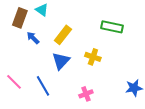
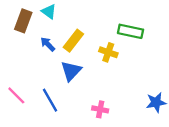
blue arrow: (33, 38) -> (48, 44), moved
yellow cross: (93, 57) -> (108, 52), moved
pink cross: (86, 94) -> (100, 109), turned 32

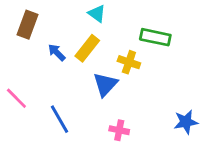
cyan triangle: (49, 12) -> (97, 14), moved
blue triangle: (71, 71) -> (105, 84), moved
pink line: (16, 95) -> (16, 98), moved

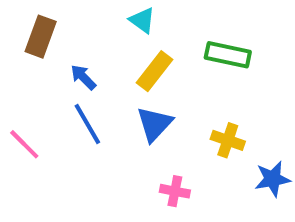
yellow rectangle: (87, 48) -> (155, 71), moved
yellow cross: (129, 62) -> (228, 140), moved
blue line: (59, 119) -> (87, 124), moved

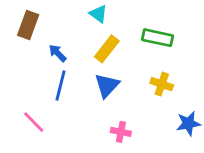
blue line: (87, 124) -> (60, 85), turned 44
yellow cross: (228, 140) -> (162, 84), moved
pink line: (24, 144) -> (34, 122), moved

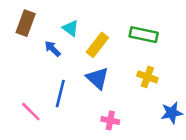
cyan triangle: (98, 14) -> (71, 28), moved
blue line: (60, 85) -> (60, 94), moved
blue triangle: (107, 85) -> (97, 78), turned -30

